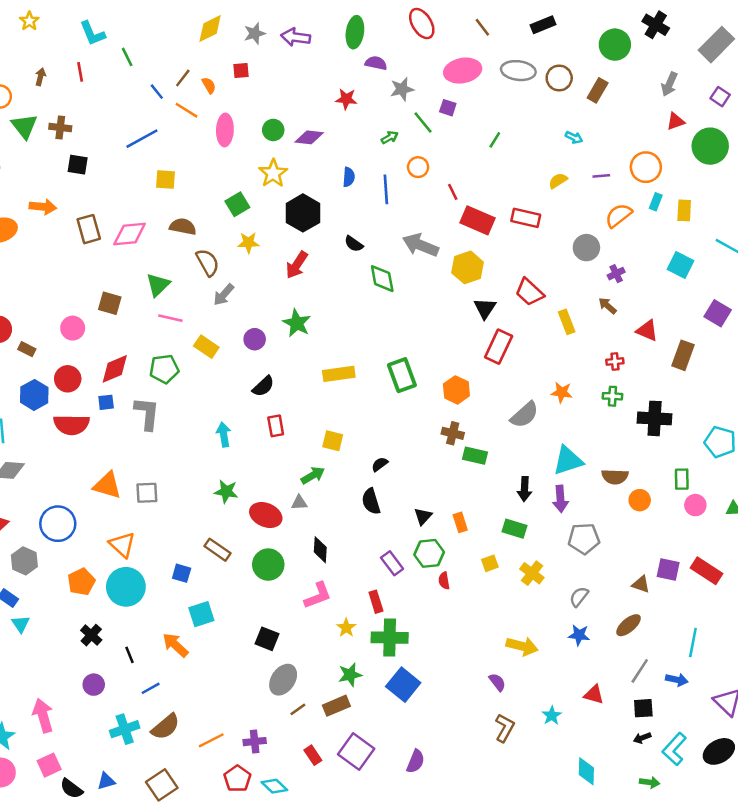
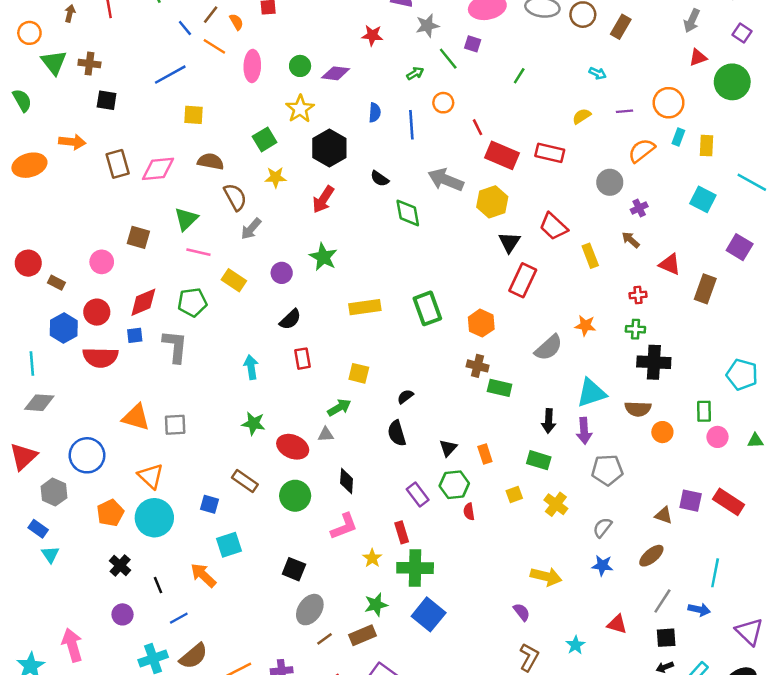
black cross: (655, 418) -> (654, 362), moved

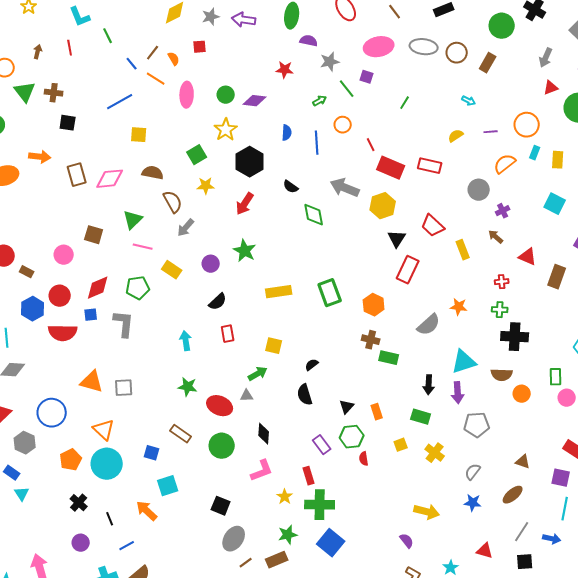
purple square: (691, 501) -> (561, 478), moved

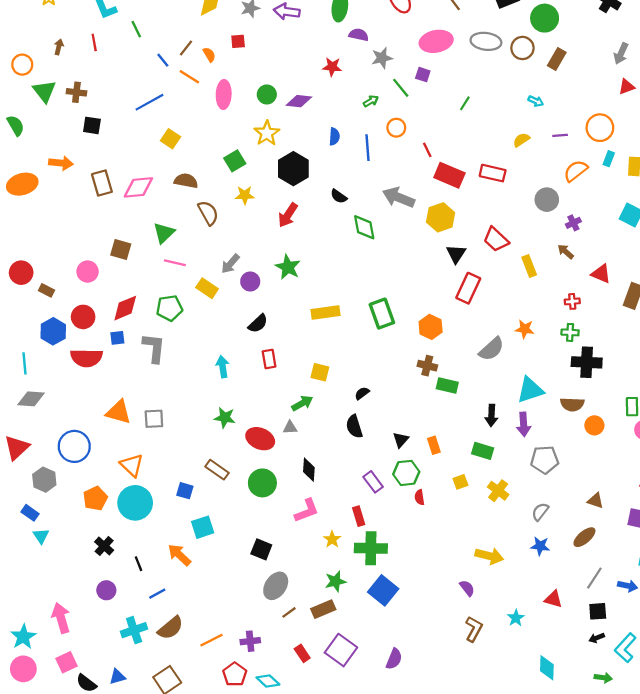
green circle: (502, 26) -> (545, 18), moved
yellow square: (139, 135) -> (171, 139), turned 30
gray arrow: (186, 228) -> (230, 264), moved

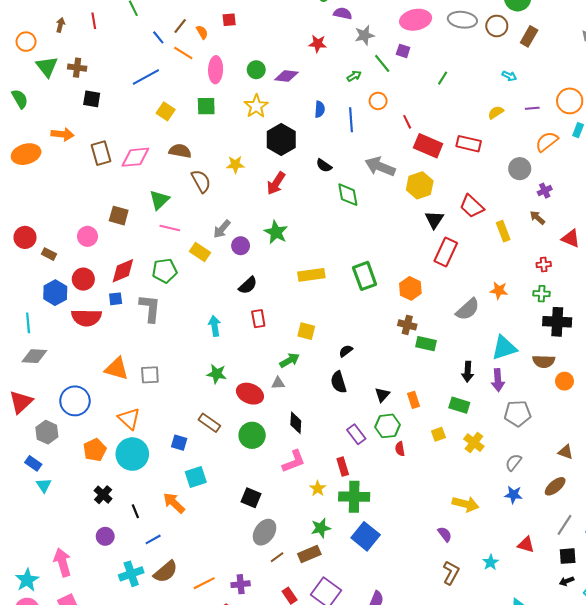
green square: (235, 161) -> (206, 106), moved, turned 30

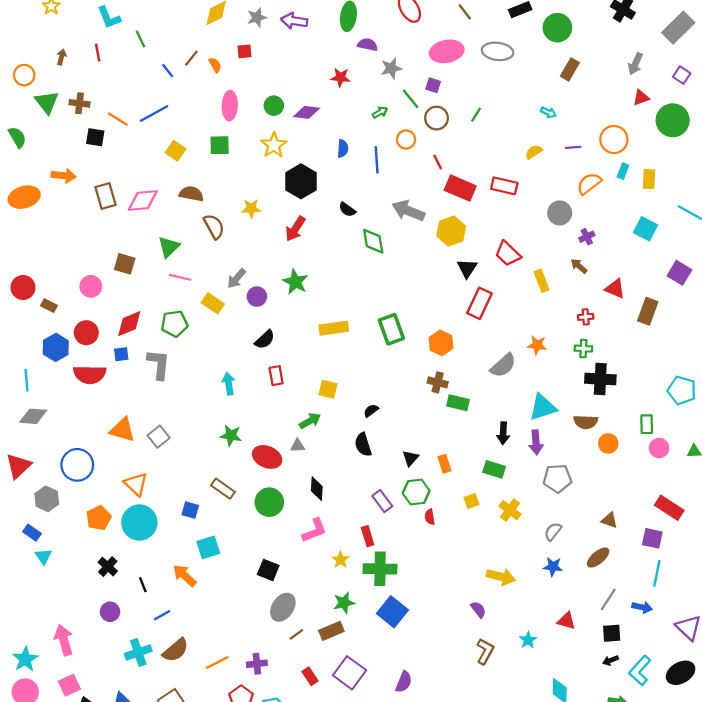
brown circle: (497, 26) -> (437, 118), moved
orange line: (183, 53) -> (118, 119), moved
gray square: (150, 375) -> (159, 437), turned -36

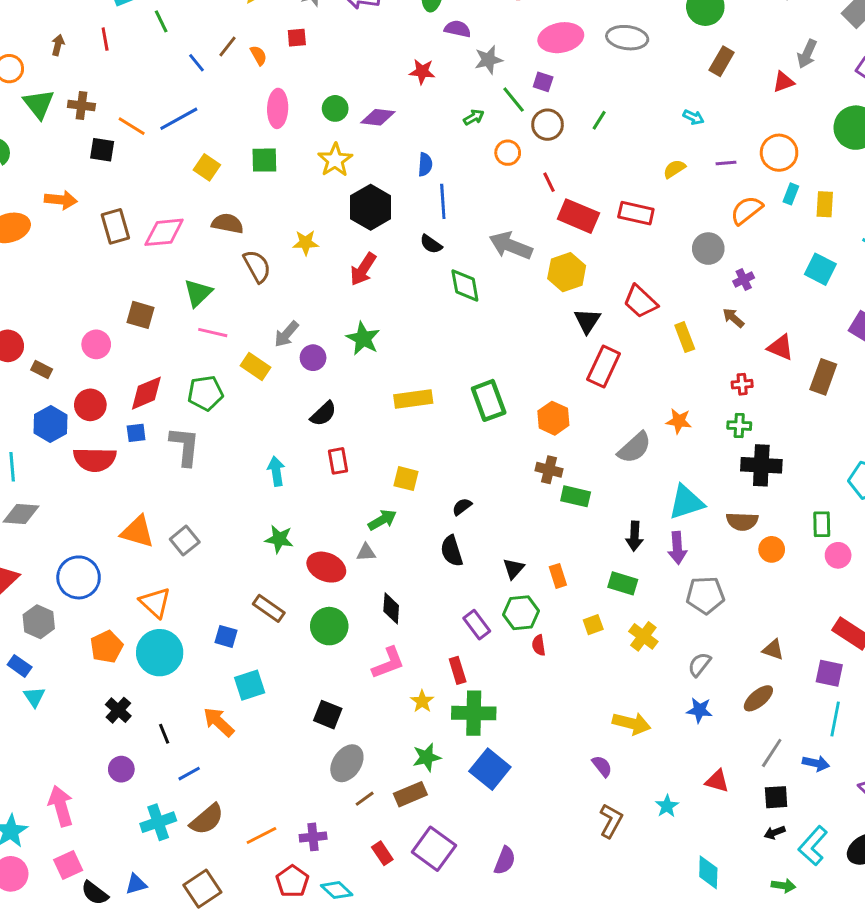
red triangle: (641, 98) -> (783, 82), moved
blue line: (377, 160) -> (443, 201), moved

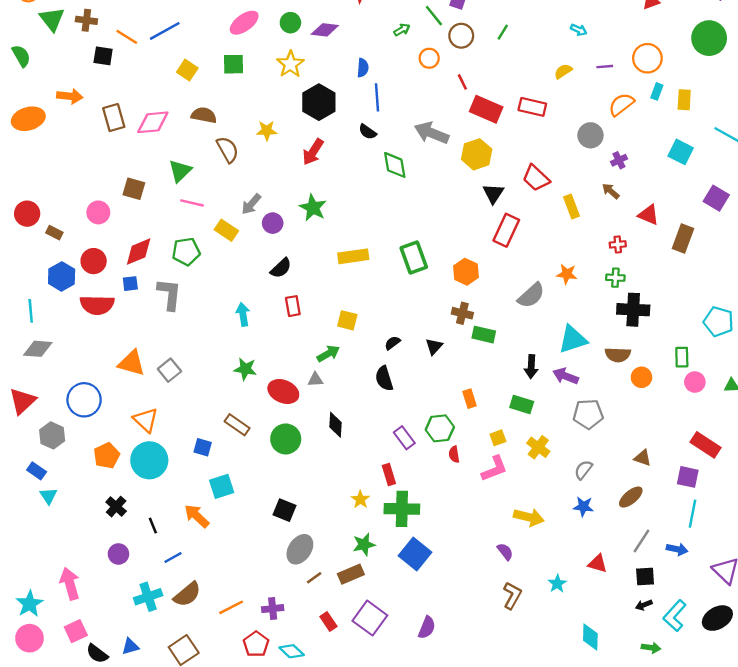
pink ellipse: (278, 108) -> (244, 23), turned 52
purple arrow: (677, 548) -> (566, 376), turned 115
black triangle: (514, 569) -> (434, 346), moved
pink L-shape: (388, 663) -> (494, 469), moved

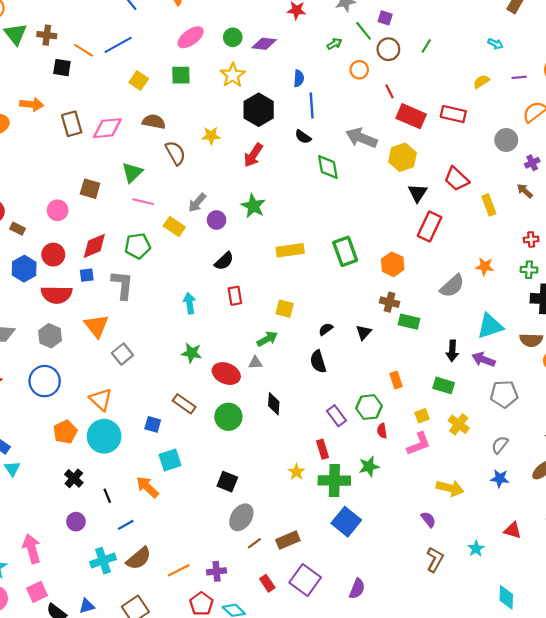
orange triangle: (132, 363) -> (97, 326), moved, turned 36
gray hexagon: (52, 435) -> (50, 336), moved
green star: (364, 545) -> (369, 466), moved

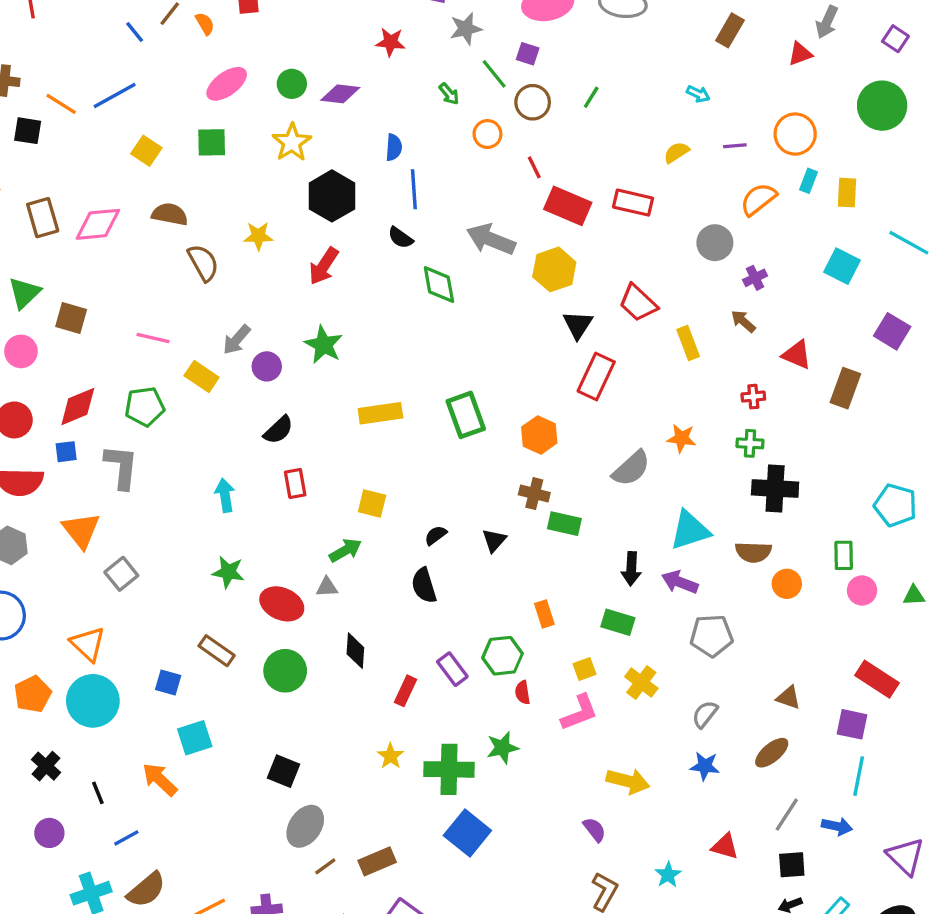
green arrow: (334, 44) -> (449, 94), turned 80
green triangle: (132, 172) -> (24, 293), moved
red rectangle: (322, 449) -> (406, 691), moved, turned 42

